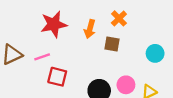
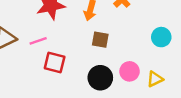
brown square: (112, 44) -> (100, 40), moved

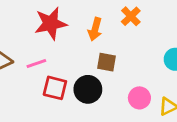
black circle: (100, 78) -> (88, 89), moved

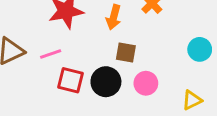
pink circle: (139, 98) -> (146, 83), moved

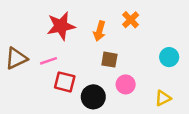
black circle: (106, 82) -> (93, 97), moved

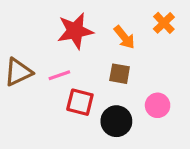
orange arrow: (99, 31) -> (124, 37), turned -54
brown square: (109, 60) -> (120, 74), moved

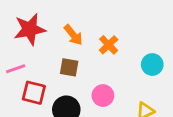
orange cross: (164, 23) -> (109, 45), moved

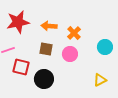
orange arrow: (73, 35) -> (49, 26), turned 133
pink circle: (103, 96) -> (70, 54), moved

